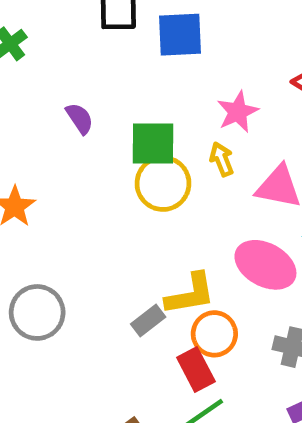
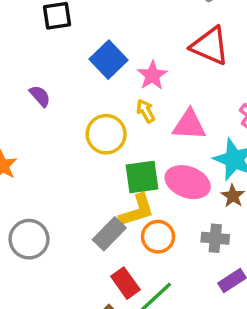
blue square: (180, 35) -> (109, 60), moved, turned -33
green square: (153, 143) -> (142, 177), moved
gray rectangle: (148, 321) -> (109, 234), size x1.4
red rectangle: (196, 369) -> (125, 283), moved

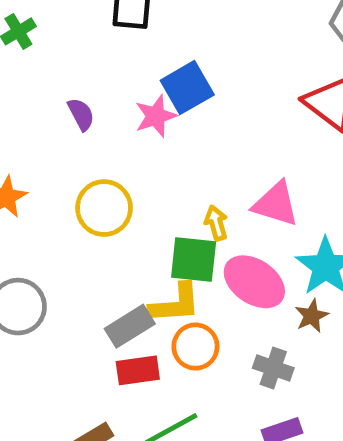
pink star: (152, 75) -> (156, 116), moved
yellow arrow: (146, 111) -> (216, 223), moved
yellow circle: (106, 134) -> (104, 208), moved
red rectangle: (125, 283) -> (138, 370), moved, turned -76

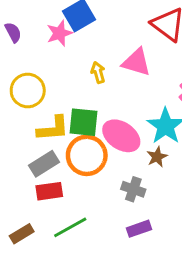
pink triangle: (276, 204) -> (136, 62), moved
yellow arrow: (216, 223) -> (98, 72), moved
yellow L-shape: (175, 304) -> (53, 129), moved
orange circle: (195, 347) -> (87, 155), moved, size x1.4

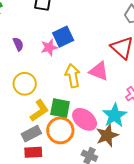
yellow arrow: (98, 72) -> (73, 76), size x1.6
yellow L-shape: (53, 129) -> (39, 111), turned -35
brown star: (157, 157) -> (107, 135), size x1.6

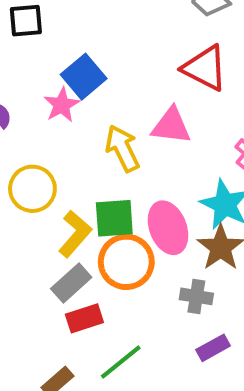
pink ellipse: (85, 119) -> (168, 228), turned 45

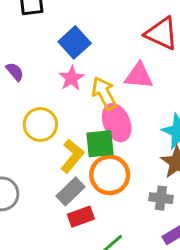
pink star: (62, 105) -> (71, 78), moved
pink ellipse: (168, 228) -> (117, 123), moved

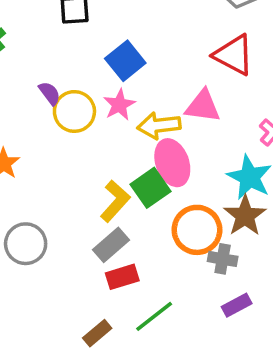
yellow arrow: (104, 93) -> (159, 126), turned -72
yellow circle: (40, 125) -> (74, 111), moved
green square: (100, 144) -> (150, 188), turned -32
orange circle: (110, 175) -> (197, 230), moved

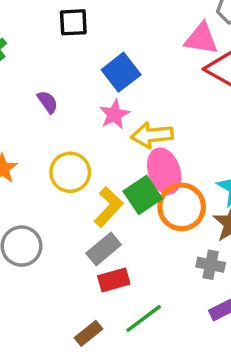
pink triangle: (203, 106) -> (201, 39), moved
yellow circle: (74, 111) -> (70, 172), moved
orange circle: (197, 230) -> (182, 207), moved

